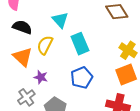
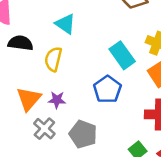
cyan rectangle: (80, 44) -> (122, 55), moved
orange triangle: (23, 57) -> (29, 99), moved, turned 40

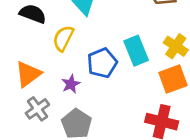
blue pentagon: (107, 89) -> (102, 63), moved
purple star: (57, 100) -> (71, 84), moved, turned 30

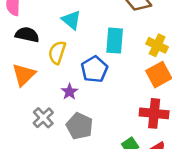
cyan rectangle: (136, 51) -> (115, 41), moved, turned 35
orange triangle: (28, 74) -> (24, 75), moved

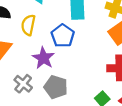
purple star: (69, 92) -> (43, 58), size x1.5

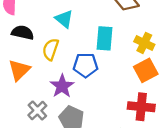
blue pentagon: (63, 36) -> (85, 65), turned 30

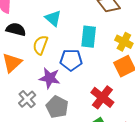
purple star: (62, 86) -> (50, 78), turned -30
red cross: (141, 107) -> (102, 97), moved, turned 30

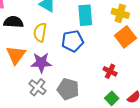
purple star: (50, 78) -> (41, 63), moved
red cross: (102, 97) -> (110, 71), size x0.6

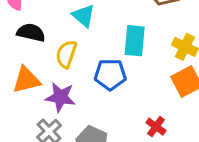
orange triangle: (16, 55) -> (26, 80), turned 30

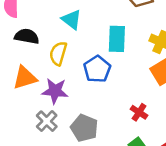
blue pentagon: (110, 74) -> (97, 69), turned -30

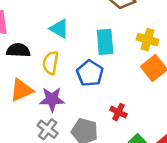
red cross: (139, 112) -> (118, 112), moved

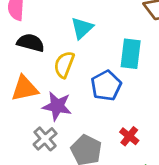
cyan triangle: (59, 29) -> (82, 28), turned 35

